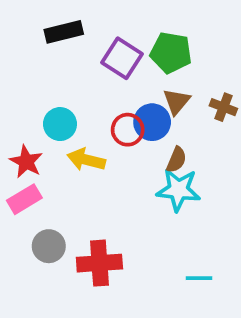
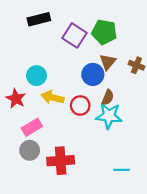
red circle: (128, 130) -> (80, 105), moved
pink rectangle: (24, 199) -> (32, 127), moved

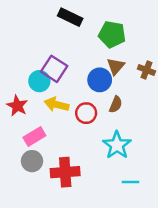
black rectangle: (39, 19) -> (70, 17), moved, turned 40
purple square: (74, 35) -> (54, 69), moved
cyan star: (109, 116) -> (117, 145), moved, turned 30

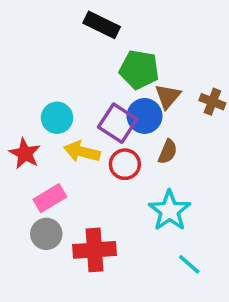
green pentagon: (112, 34) -> (139, 70), moved
purple square: (54, 69) -> (118, 123), moved
cyan line: (130, 182) -> (189, 264), turned 42

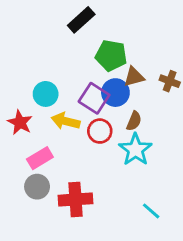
black rectangle: (102, 25) -> (81, 20), turned -68
brown triangle: (168, 96) -> (134, 77), turned 35
cyan star: (170, 211) -> (135, 150), moved

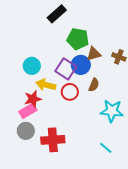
red star: (20, 122) -> (33, 99), moved, turned 30
cyan star: (135, 150) -> (112, 111), moved, turned -30

